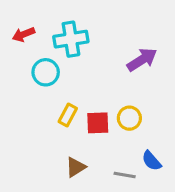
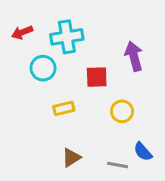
purple arrow: (142, 60) -> (134, 56), turned -72
yellow rectangle: (68, 115) -> (64, 108), turned 48
red square: (98, 123) -> (97, 77), moved

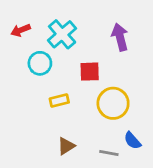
cyan cross: (67, 37) -> (62, 34), turned -32
purple arrow: (134, 56) -> (120, 37), moved
yellow circle: (122, 111) -> (113, 103), size x1.5

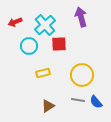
purple arrow: (120, 37) -> (81, 17), moved
red square: (90, 72) -> (59, 44), moved
gray line: (109, 153) -> (78, 100), moved

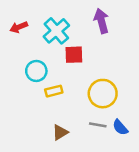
cyan circle: (29, 46) -> (36, 71), moved

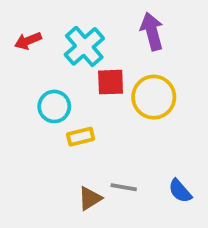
yellow circle: (103, 94) -> (154, 97), moved
gray line: (98, 125) -> (124, 187), moved

